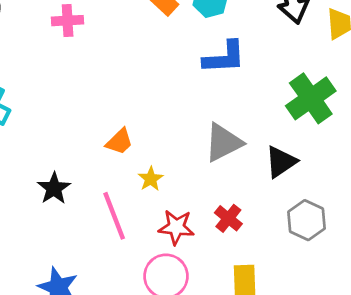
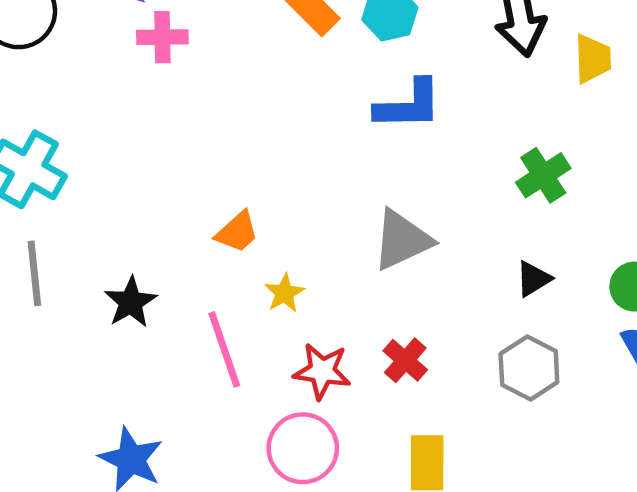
green cross: (311, 98) -> (543, 175), size x0.7
black triangle: (281, 162) -> (533, 279), moved, size x0.7

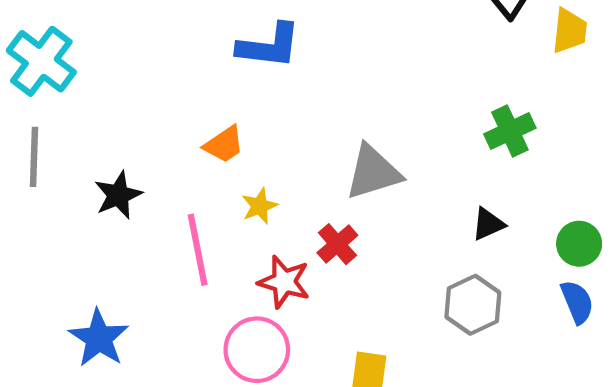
blue L-shape: (408, 105) -> (269, 46), moved
red cross: (405, 360) -> (337, 244), moved

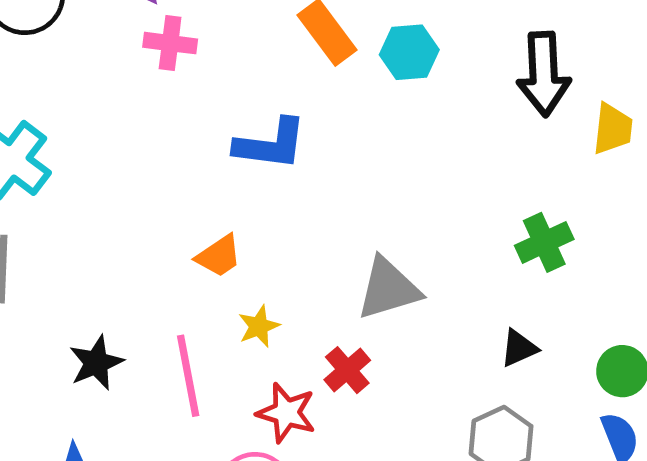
black star: (118, 195) -> (96, 363), moved

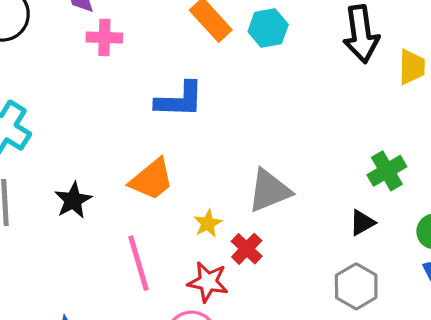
green cross: (544, 242) -> (387, 171), moved
orange trapezoid: (219, 256) -> (152, 179), size x1.4
yellow star: (259, 326) -> (208, 223), moved
black star: (96, 363) -> (73, 200), moved

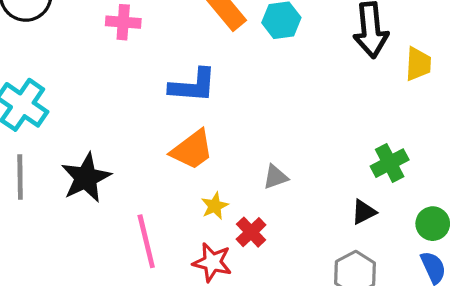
orange trapezoid: (152, 179) -> (192, 150), moved
gray triangle: (269, 191) -> (275, 177), size x0.6
black star: (73, 200) -> (86, 178), size x1.4

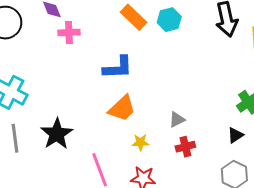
yellow star: (215, 206) -> (141, 142), turned 30
red cross: (251, 232) -> (185, 147), moved, turned 36

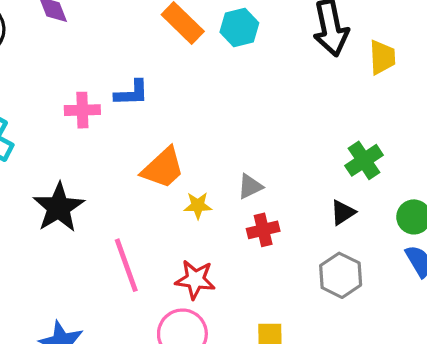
pink cross: (69, 32) -> (82, 110), moved
blue L-shape: (118, 68) -> (132, 93), moved, size x0.7
yellow star: (141, 142) -> (198, 205), moved

